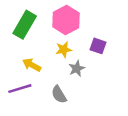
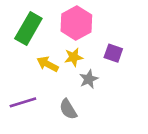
yellow arrow: (32, 65) -> (48, 64), moved

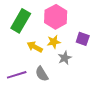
gray semicircle: (68, 109) -> (42, 74), moved

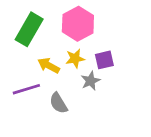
purple square: (83, 39) -> (104, 60), moved, turned -32
purple line: (17, 75) -> (26, 89), moved

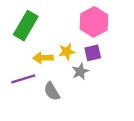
pink hexagon: (78, 24) -> (94, 22), moved
yellow arrow: (49, 65) -> (43, 58), turned -30

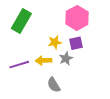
yellow arrow: (43, 58) -> (44, 60), moved
gray semicircle: (52, 91) -> (54, 85), moved

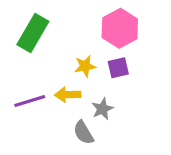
gray star: (66, 58) -> (102, 109), moved

